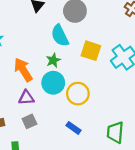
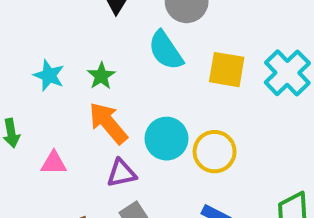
green star: (53, 60) -> (101, 76), moved

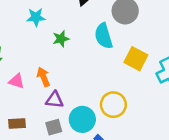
cyan star: (49, 75) -> (36, 17), moved, turned 30
orange arrow: (108, 123) -> (43, 77), moved, size x0.7
cyan circle: (167, 139) -> (82, 119), moved

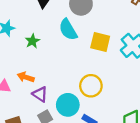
orange arrow: (43, 77) -> (26, 77), turned -35
purple triangle: (54, 100) -> (40, 94), turned 42

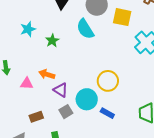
yellow square: (100, 42) -> (122, 17), moved

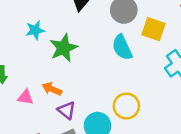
cyan semicircle: (85, 29) -> (122, 47), moved
green star: (52, 41) -> (64, 48), size x1.6

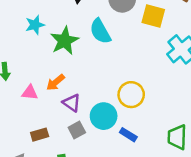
cyan semicircle: (122, 47) -> (100, 31), moved
orange arrow: (52, 89) -> (56, 82), turned -60

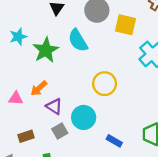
yellow circle: (131, 95) -> (105, 84), moved
blue rectangle: (128, 135) -> (114, 141), moved

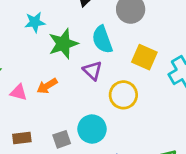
yellow square: (126, 25) -> (144, 57), moved
purple triangle: (54, 106) -> (93, 71), moved

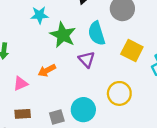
green star: (63, 44) -> (63, 35), turned -30
pink triangle: (18, 92) -> (21, 84), moved, turned -42
yellow circle: (123, 95) -> (119, 93), moved

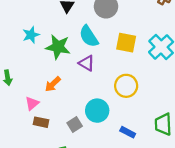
brown rectangle: (23, 114) -> (41, 122), moved, turned 32

